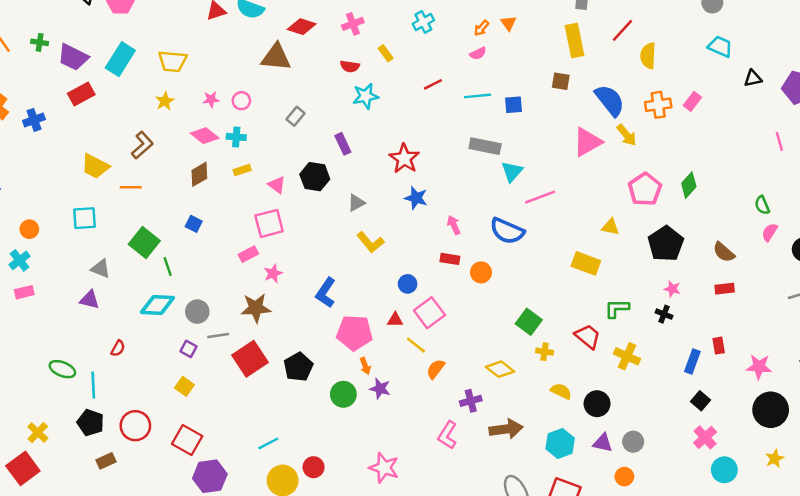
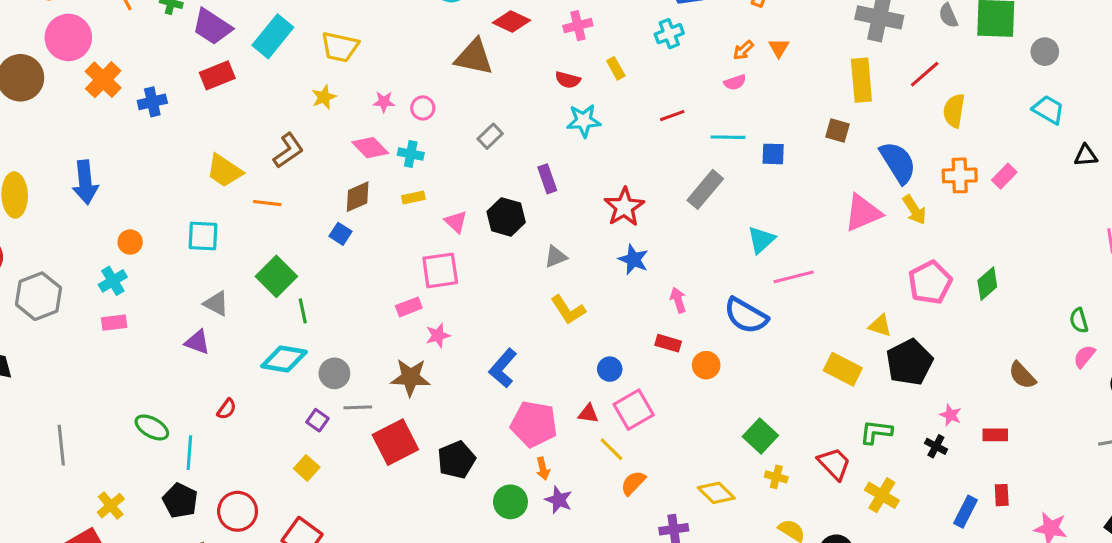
gray rectangle: (485, 146) -> (705, 189), moved, turned -68
blue square: (194, 224) -> (341, 234), moved
black pentagon: (666, 244) -> (909, 362), moved
red rectangle: (725, 289) -> (995, 435), moved

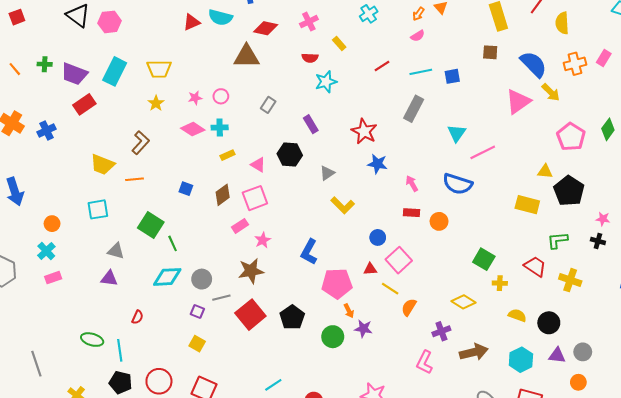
brown diamond: (358, 197) -> (223, 195), moved

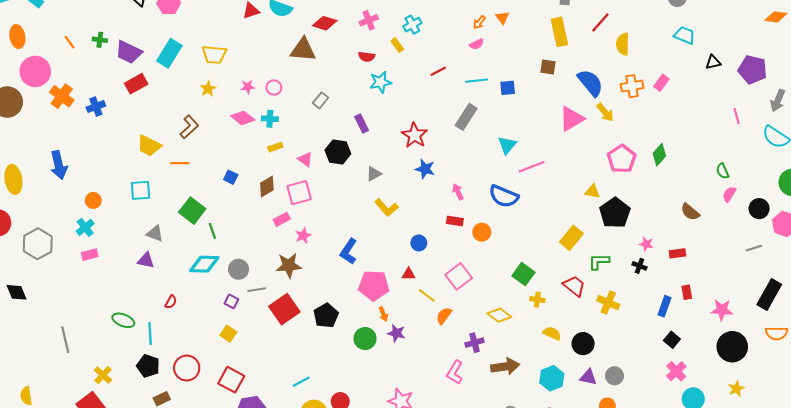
cyan cross: (369, 14) -> (412, 25), moved
yellow rectangle: (527, 205) -> (571, 238), moved, turned -70
pink square: (399, 260) -> (459, 276), moved

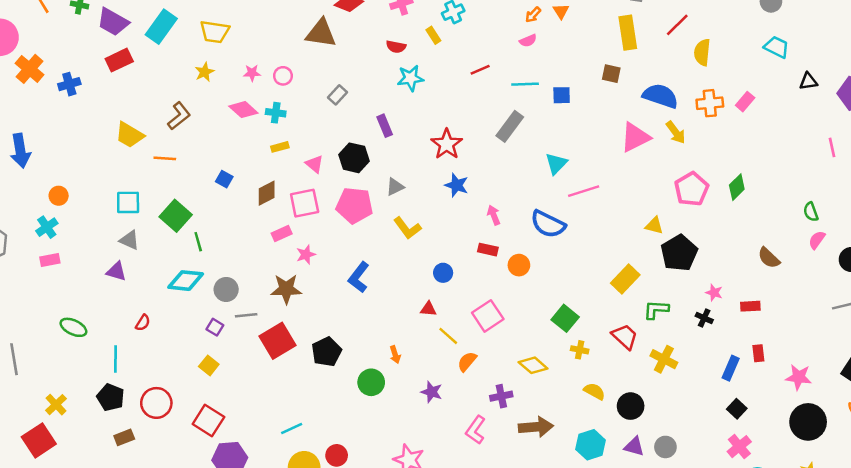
blue semicircle: (590, 83) -> (660, 96), turned -36
cyan square: (140, 190) -> (128, 202), moved
pink pentagon: (374, 286) -> (354, 205), moved
green ellipse: (123, 320) -> (73, 327), moved
purple star: (396, 333) -> (432, 392), moved

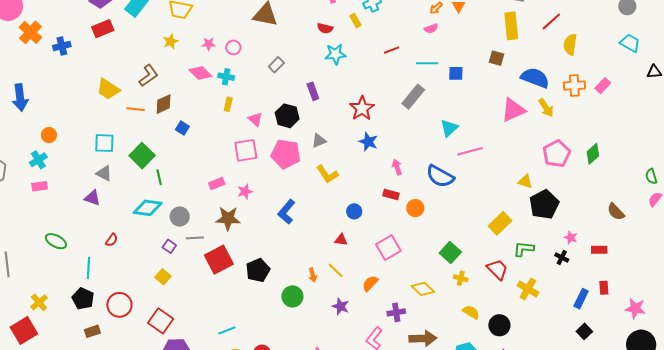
yellow rectangle: (280, 147) -> (228, 104), turned -64
brown diamond: (267, 193) -> (164, 104), moved
pink rectangle: (282, 233) -> (217, 183), moved
yellow line: (448, 336) -> (336, 270), moved

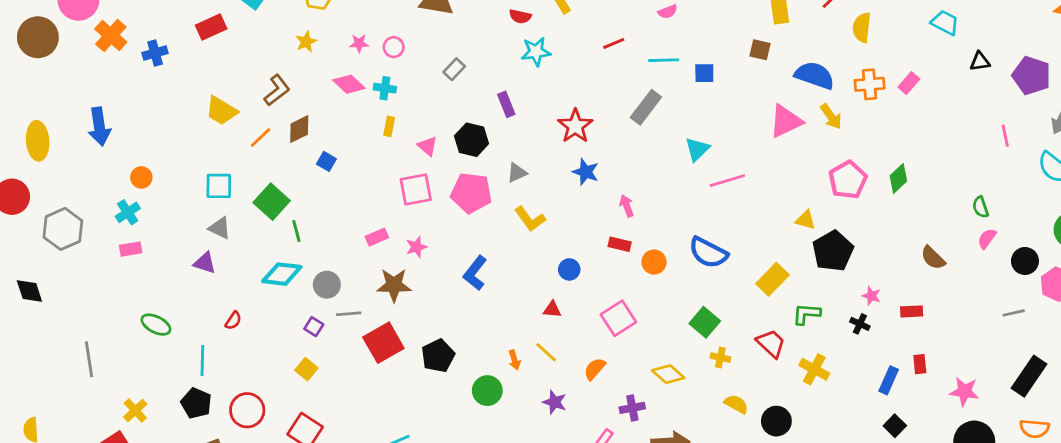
orange line: (136, 109) -> (261, 137), turned -48
blue semicircle: (440, 176) -> (708, 253), moved

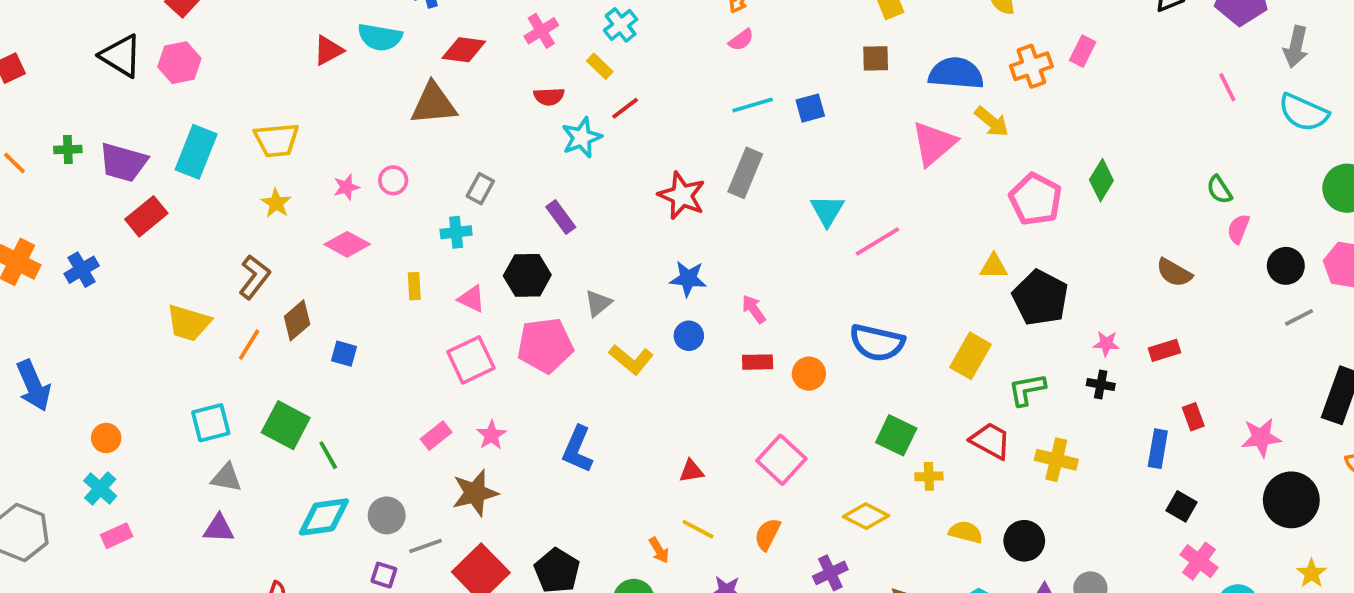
red line: (614, 43) -> (625, 108), moved
cyan cross: (385, 88) -> (456, 232), moved
red star: (575, 126) -> (682, 196), moved
black circle: (1025, 261) -> (1286, 266), moved
blue circle: (569, 269) -> (689, 336), moved

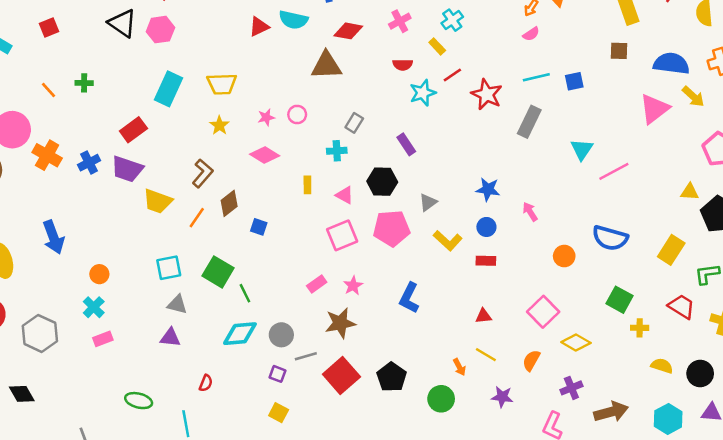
purple trapezoid: (123, 162) -> (127, 169), moved
red star: (682, 196) -> (487, 94), moved
red rectangle: (758, 362) -> (486, 261), moved
yellow diamond: (866, 516) -> (576, 342), moved

